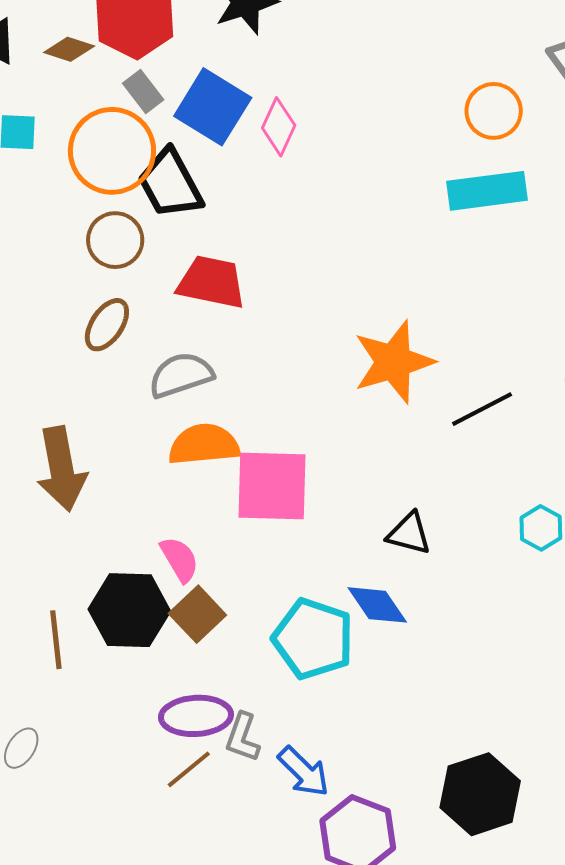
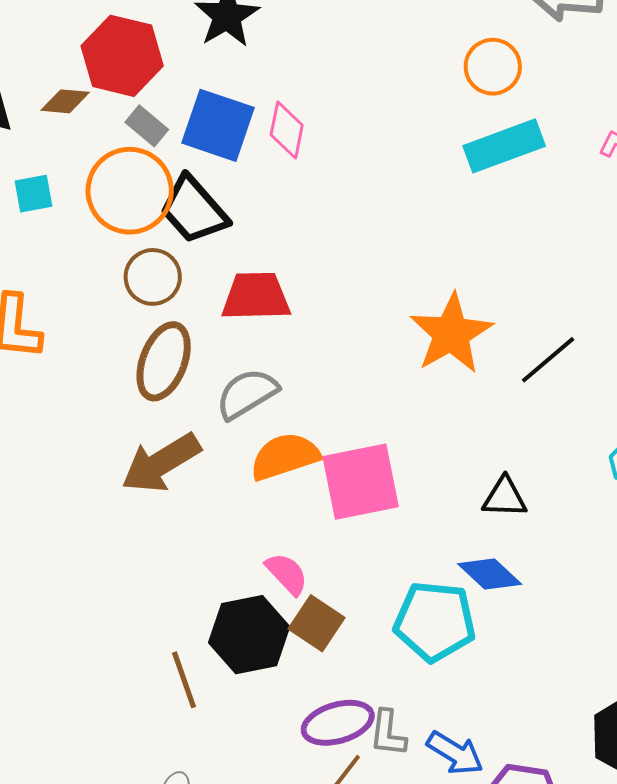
brown ellipse: (107, 325) -> (164, 361), size x1.4
brown arrow: (61, 469) -> (161, 463), moved, turned 82

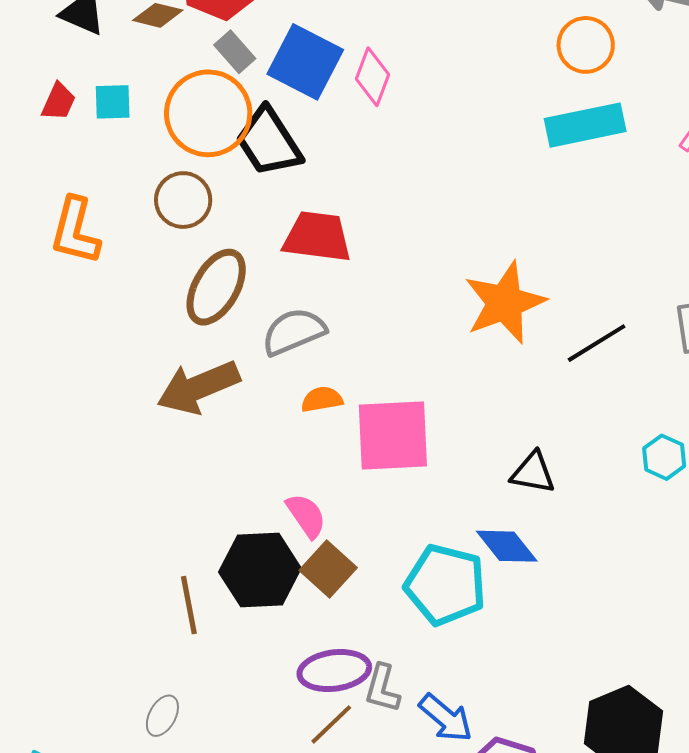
brown circle: (153, 277) -> (183, 200), moved
orange semicircle: (285, 457) -> (322, 399), size x0.6

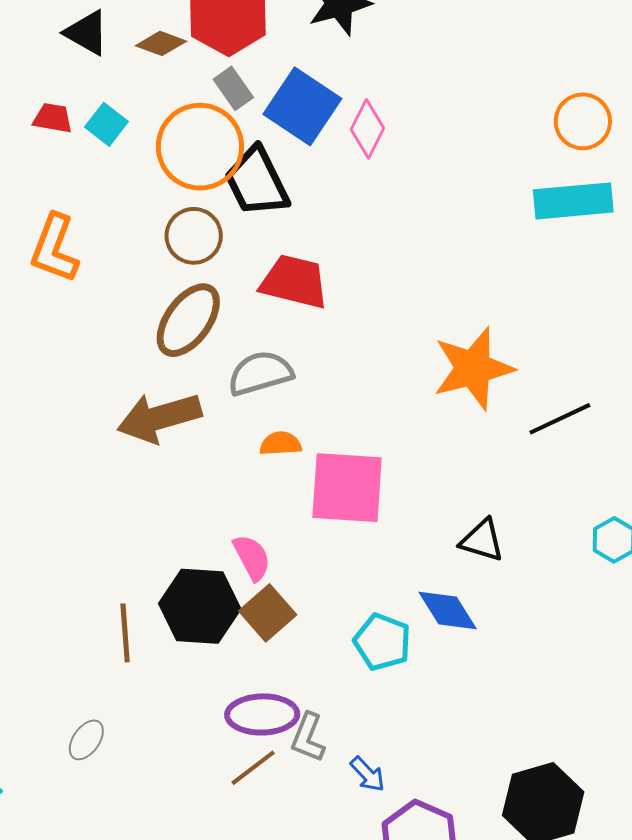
red trapezoid: (59, 102) -> (53, 118), turned -111
cyan square: (113, 102) -> (106, 124), turned 33
brown circle: (183, 200) -> (194, 236), moved
cyan pentagon: (445, 585) -> (382, 642), size x0.7
blue arrow: (446, 718) -> (368, 774), size x0.7

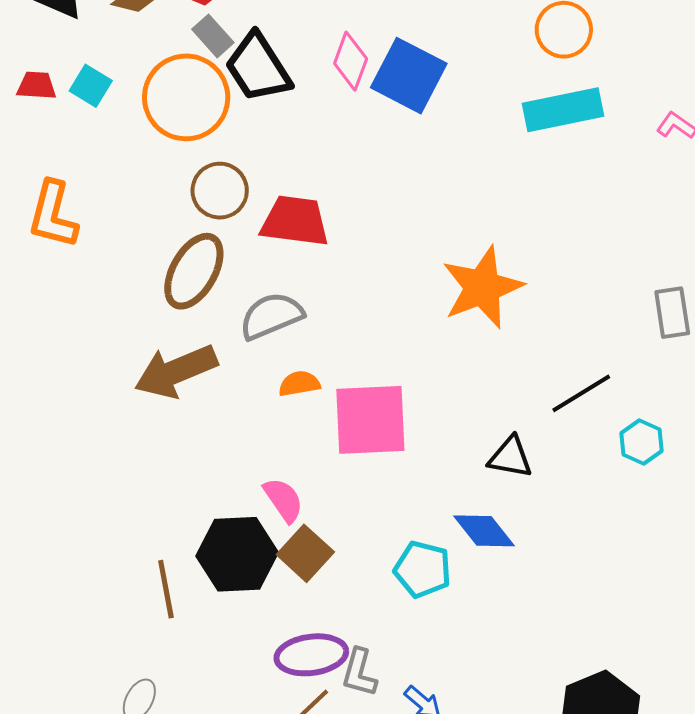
blue square: (302, 106) -> (409, 76), moved
black trapezoid: (257, 182) -> (258, 68), moved
brown circle: (194, 236) -> (220, 191), moved
black line: (560, 419) -> (581, 393), moved

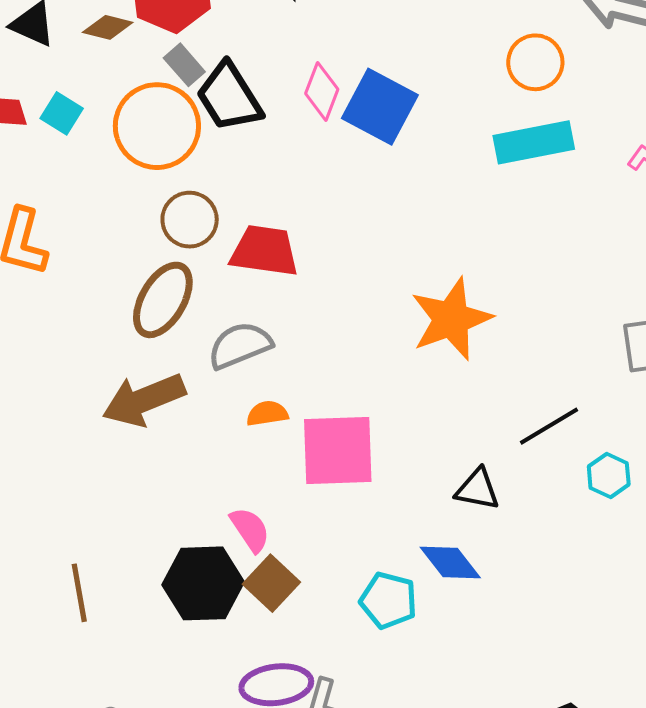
brown line: (166, 589) -> (79, 593), moved

